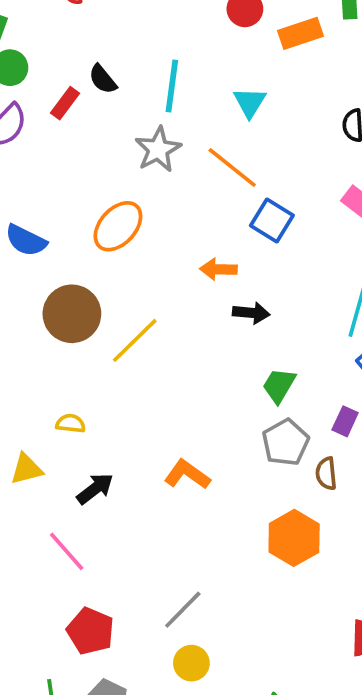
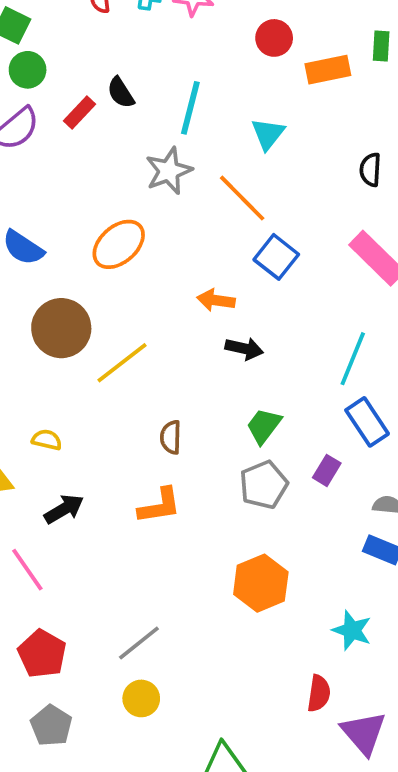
brown semicircle: (326, 474) -> (171, 437), moved
orange L-shape: (187, 475) -> (159, 506), turned 129

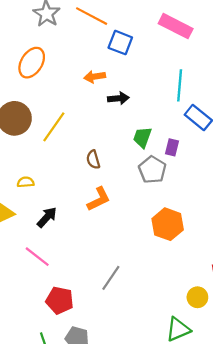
purple rectangle: (327, 470) -> (172, 147), moved
yellow circle: (141, 698) -> (197, 297), moved

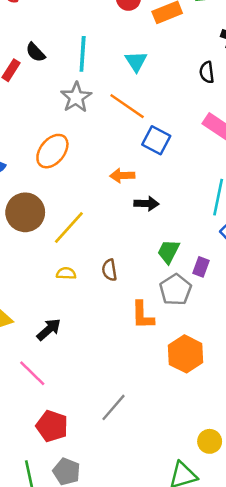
yellow semicircle: (26, 182) -> (66, 273), moved
orange L-shape: (99, 199) -> (143, 315), moved, turned 108

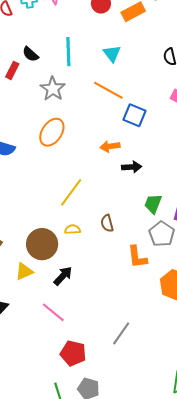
gray star: (76, 97) -> (53, 89), moved
brown circle: (25, 212) -> (42, 244), moved

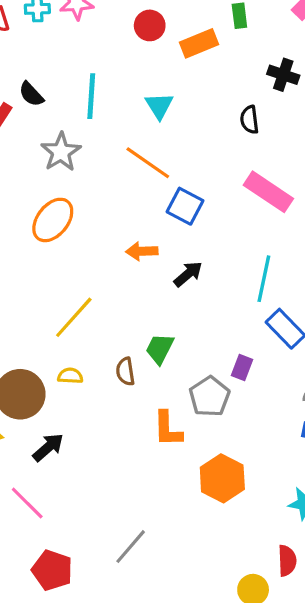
black arrow: (132, 167) -> (188, 274), moved, turned -42
green trapezoid: (153, 204) -> (160, 349), moved

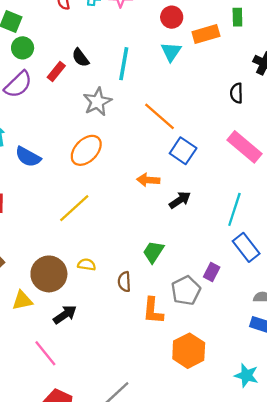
cyan triangle: (159, 106) -> (171, 52), moved
yellow line: (74, 317) -> (74, 208), moved
brown semicircle: (125, 372) -> (124, 282), moved

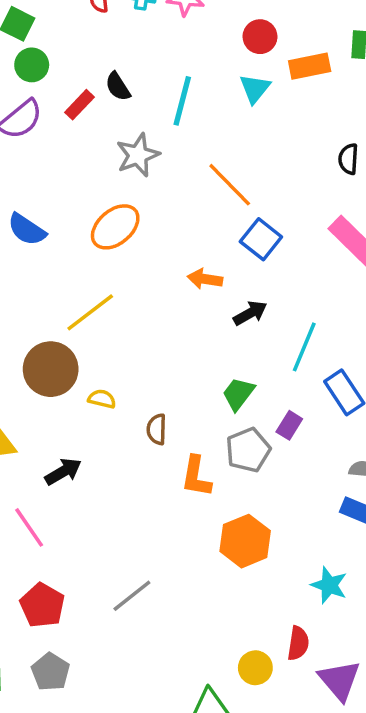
cyan line: (234, 209) -> (304, 347), moved
green trapezoid: (153, 252) -> (238, 394), moved
brown circle: (49, 274) -> (51, 369), moved

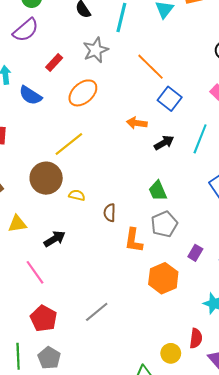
red rectangle: (80, 105) -> (54, 63), moved
cyan line: (304, 347) -> (200, 139), moved
green trapezoid: (238, 394) -> (158, 191), turned -60
purple rectangle: (289, 425) -> (195, 253), moved

